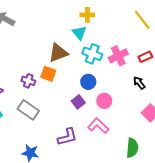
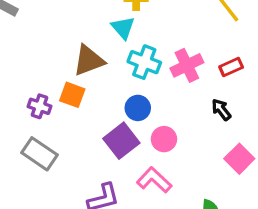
purple square: (78, 102) -> (121, 141), size x1.5

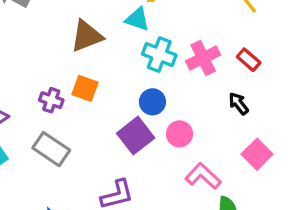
cyan triangle: (123, 28) -> (137, 19), turned -30
brown triangle: (89, 60) -> (87, 36), moved
red rectangle: (231, 67) -> (249, 60), turned 65
pink L-shape: (154, 180) -> (203, 176), moved

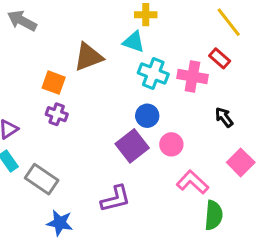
pink cross: (203, 58) -> (192, 77), turned 36
red rectangle: (249, 60) -> (220, 58), moved
orange square: (85, 88) -> (54, 83), moved
gray rectangle: (51, 149) -> (42, 179), moved

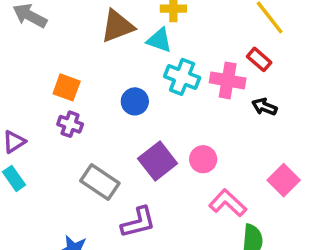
brown triangle: (88, 57) -> (117, 26), moved
blue circle: (147, 116) -> (135, 101), moved
black arrow: (224, 117) -> (264, 107), moved, turned -30
gray rectangle: (42, 179) -> (100, 182), moved

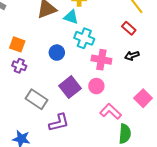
pink cross: (228, 80) -> (101, 60), moved
black arrow: (264, 107) -> (132, 56), turned -40

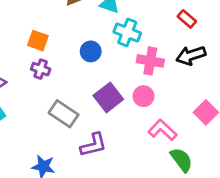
black arrow: (132, 56) -> (191, 55), size x1.5
green semicircle: (125, 134) -> (181, 160), turned -42

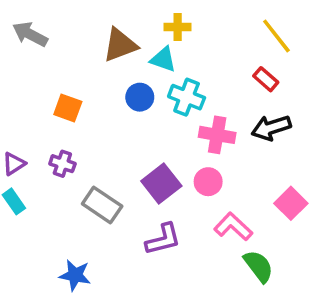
blue circle: (91, 51) -> (140, 97), moved
purple cross: (41, 69) -> (62, 164), moved
purple L-shape: (93, 145) -> (163, 239), moved

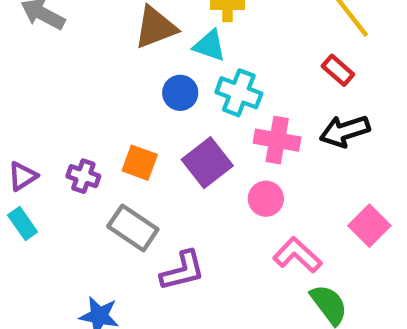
orange square: (68, 108) -> (140, 163), moved
purple square: (161, 183) -> (207, 163), moved
purple L-shape: (163, 239) -> (182, 271), moved

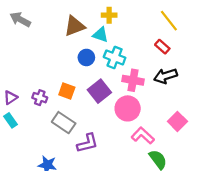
pink circle: (266, 199) -> (128, 108), size x1.5

